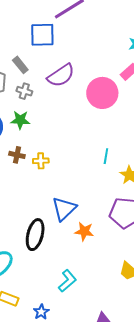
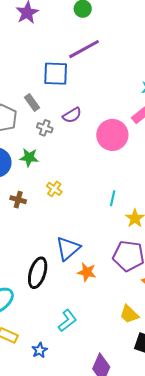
purple semicircle: (61, 75) -> (72, 115), size x0.7
gray cross: (24, 91) -> (45, 128), moved
brown cross: (17, 155) -> (18, 200), moved
yellow cross: (41, 161) -> (54, 189), moved, turned 35

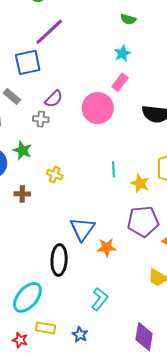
gray cross: (45, 128) -> (41, 119), moved
green star: (29, 157) -> (22, 150), turned 30

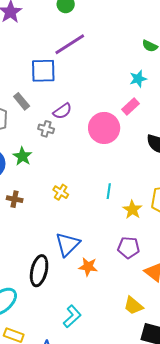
yellow cross: (55, 175) -> (61, 192), moved
purple pentagon: (143, 221) -> (129, 248), size x0.7

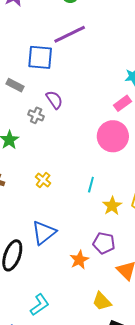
gray rectangle: (22, 101) -> (15, 85), turned -30
purple semicircle: (62, 111) -> (54, 100), turned -96
pink circle: (104, 128) -> (113, 136), moved
orange star: (88, 267) -> (79, 260), moved, turned 30

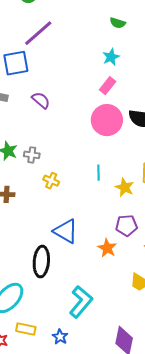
gray cross: (36, 115) -> (32, 155), moved
blue triangle: (44, 233) -> (66, 231), turned -36
cyan L-shape: (40, 305) -> (81, 302), size x1.4

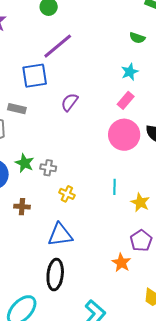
purple semicircle: (41, 100) -> (70, 102), moved, turned -96
purple pentagon: (126, 225) -> (141, 241), turned -30
blue triangle: (66, 231) -> (60, 235), moved, turned -40

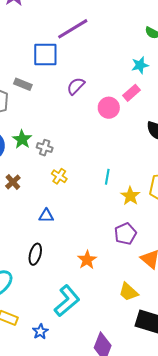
pink circle: (124, 135) -> (109, 108), moved, size x0.7
brown cross: (22, 207) -> (13, 182), turned 35
blue triangle: (60, 235) -> (46, 216), size x0.6
orange star: (121, 263) -> (87, 260), moved
black ellipse: (55, 275) -> (35, 254), size x0.7

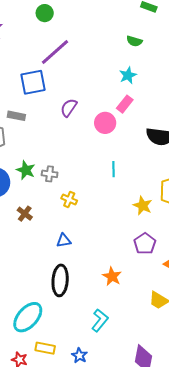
cyan line: (107, 177) -> (113, 169), moved
black ellipse: (35, 254) -> (60, 280), size x1.4
cyan L-shape: (67, 301) -> (100, 320), size x0.7

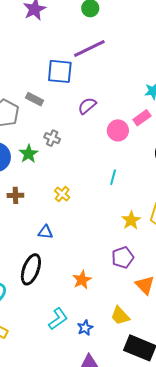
gray cross: (50, 174) -> (52, 138), moved
brown cross: (25, 214) -> (15, 195), turned 35
blue star: (79, 356) -> (85, 328), moved

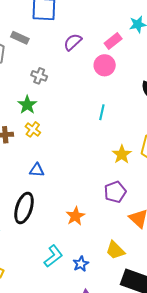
pink rectangle: (142, 118) -> (113, 41), moved
green star: (29, 154) -> (27, 105), moved
yellow cross: (62, 194) -> (33, 129), moved

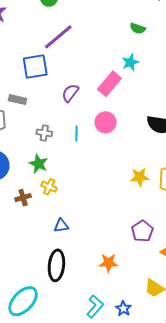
pink rectangle: (113, 41) -> (109, 84), size x1.4
pink circle: (105, 65) -> (106, 122), moved
cyan line: (102, 112) -> (77, 134), moved
yellow star: (122, 154) -> (140, 177), moved, turned -30
orange star: (75, 216) -> (108, 263), turned -30

